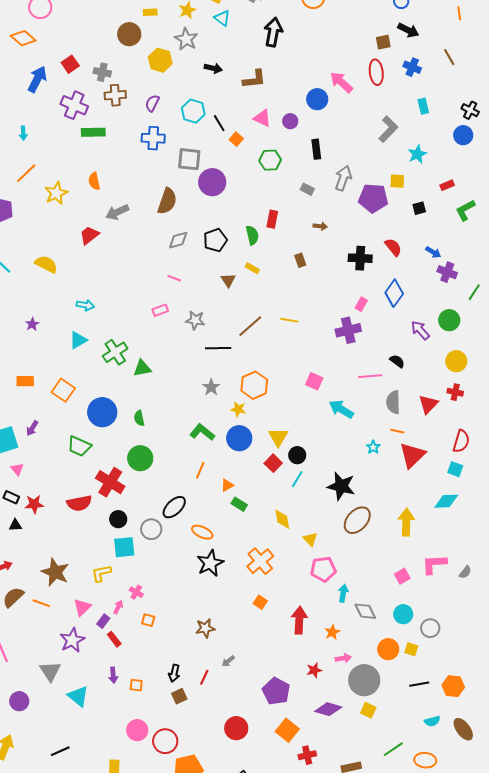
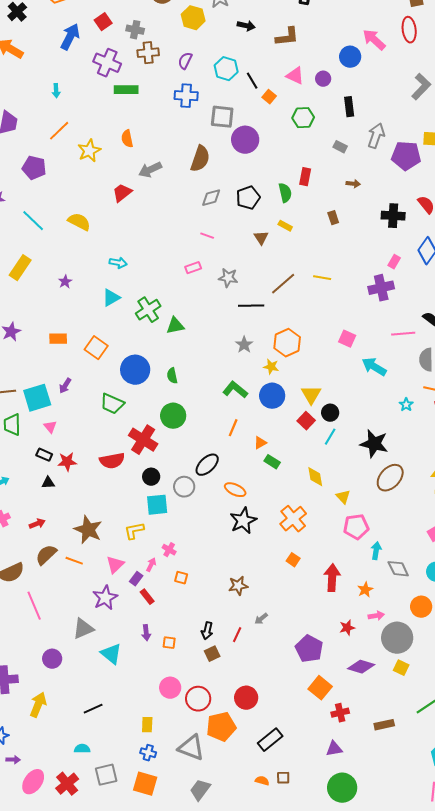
gray triangle: (50, 671) -> (83, 629), turned 40
red circle: (236, 728) -> (246, 698), moved

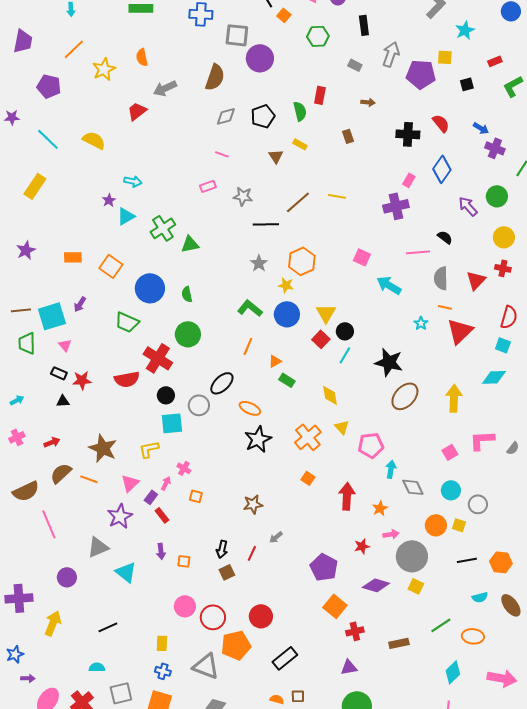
purple star: (65, 282) -> (109, 200), moved
yellow triangle: (343, 497) -> (342, 427), moved

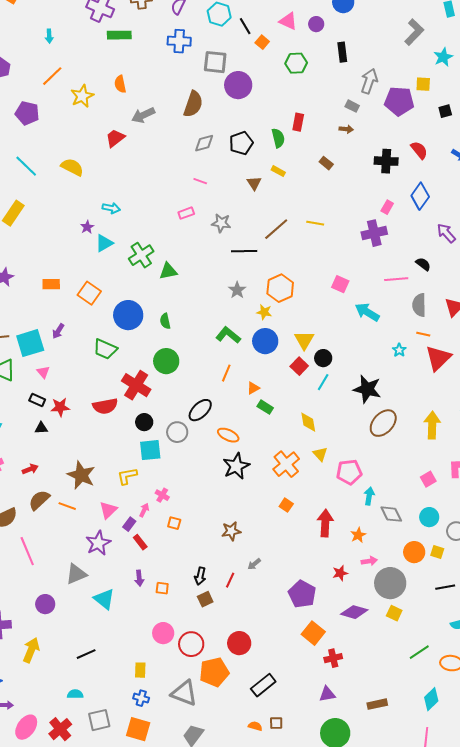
gray rectangle: (355, 65) -> (352, 106), moved
brown rectangle: (348, 136) -> (326, 163), turned -32
brown rectangle: (399, 643) -> (377, 704), moved

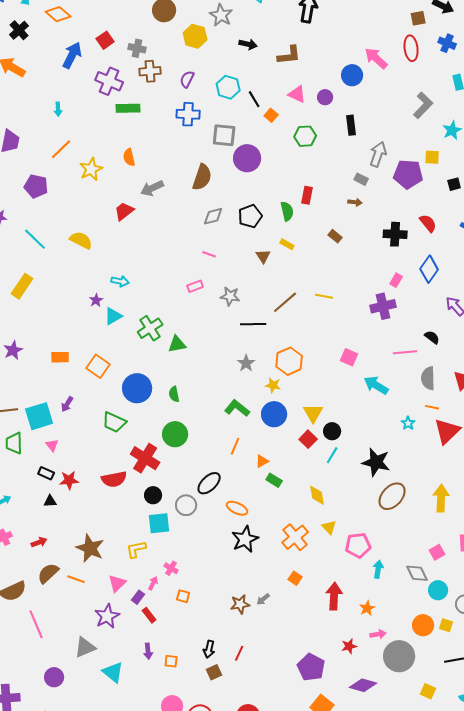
gray diamond: (391, 514) -> (417, 573), moved
gray arrow: (254, 564) -> (263, 599), moved
yellow square: (394, 613) -> (428, 691), moved

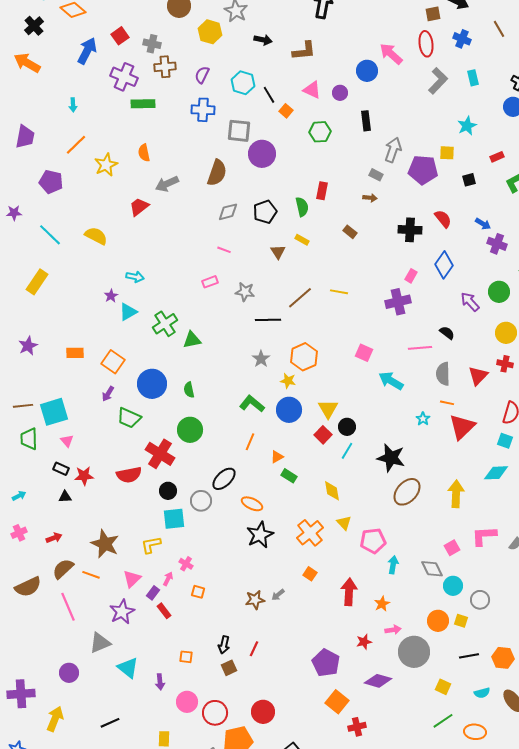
gray L-shape: (423, 105) -> (438, 81), moved
purple arrow: (67, 404) -> (108, 394), moved
pink line: (36, 624) -> (68, 607), moved
purple arrow: (148, 651) -> (160, 682), moved

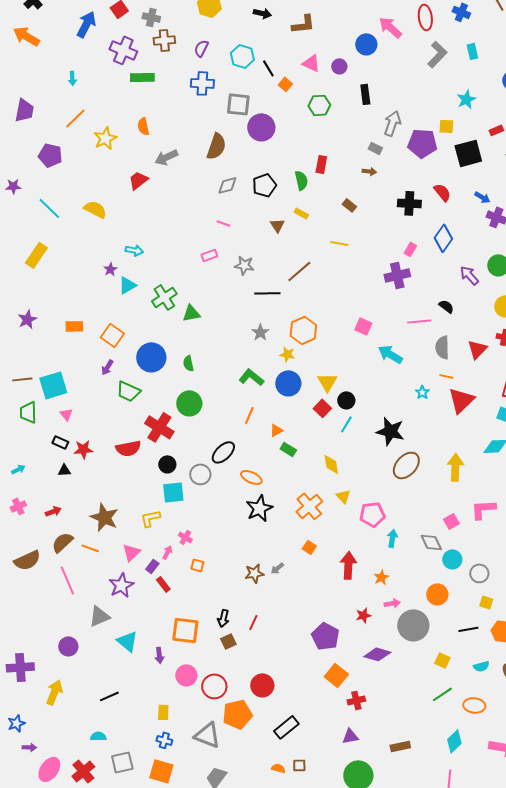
black square: (469, 180) -> (468, 153), size x2.0
yellow line: (339, 292) -> (339, 243), moved
yellow square: (461, 621) -> (486, 602), moved
orange square: (186, 657) -> (185, 630), size x2.0

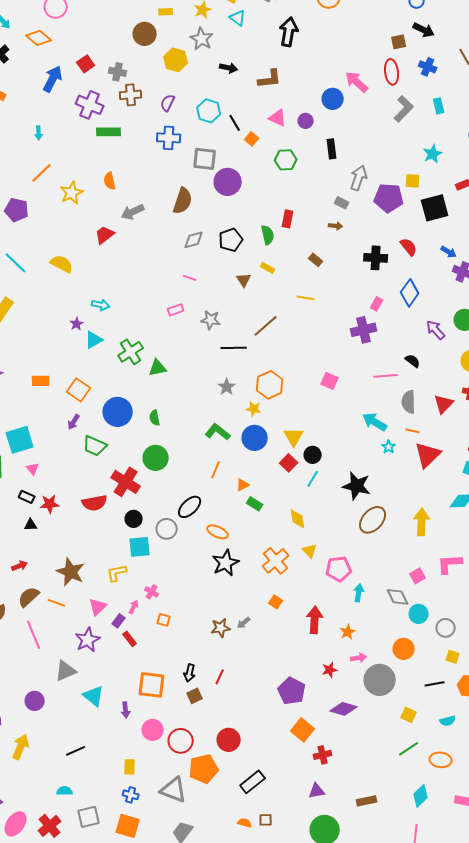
cyan arrow: (390, 354) -> (375, 422), moved

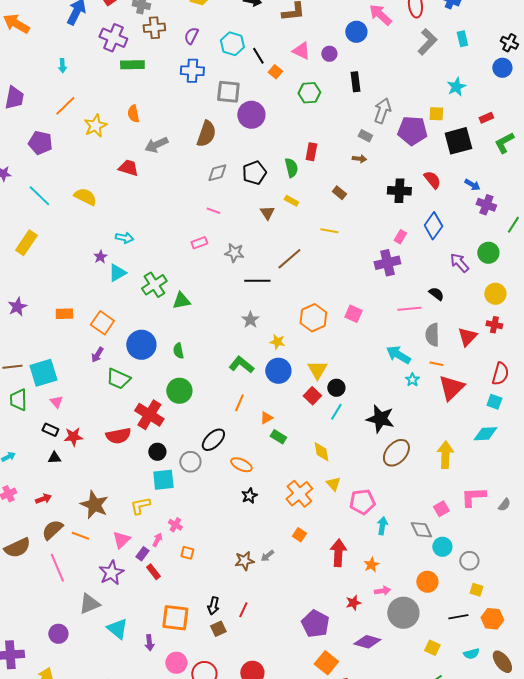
red trapezoid: (105, 235) -> (128, 168), turned 55
orange hexagon: (270, 385) -> (313, 318), moved
black star: (226, 563) -> (249, 496), size x0.6

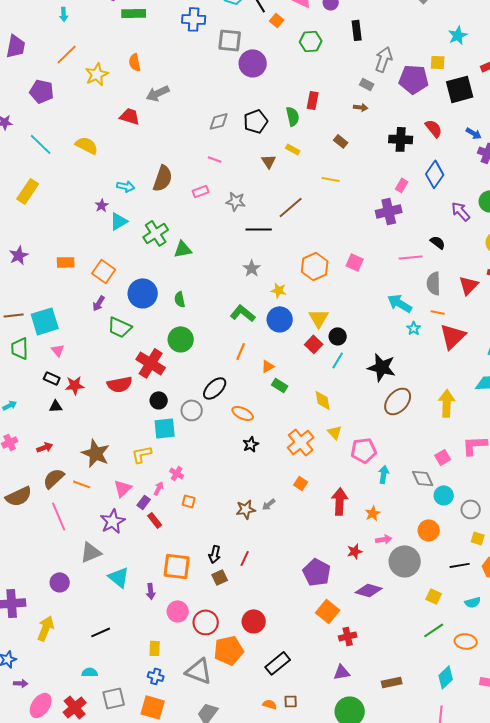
brown semicircle: (206, 134) -> (163, 178), moved

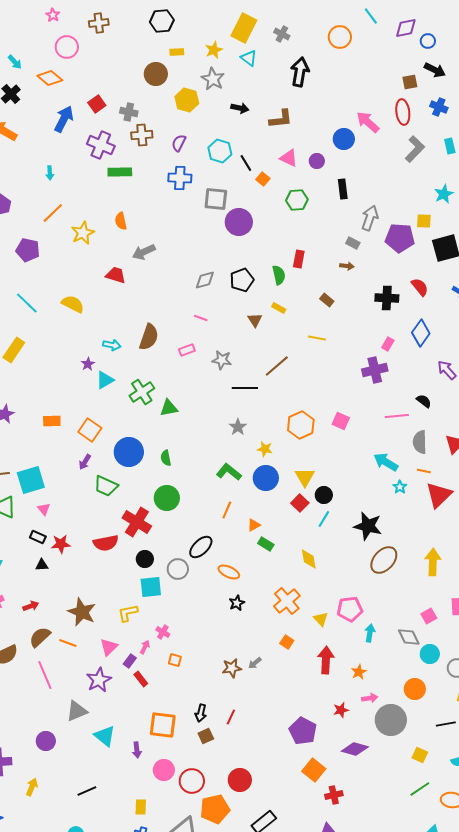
yellow triangle: (335, 432) -> (321, 619), moved
yellow arrow: (46, 628) -> (32, 787), size x0.7

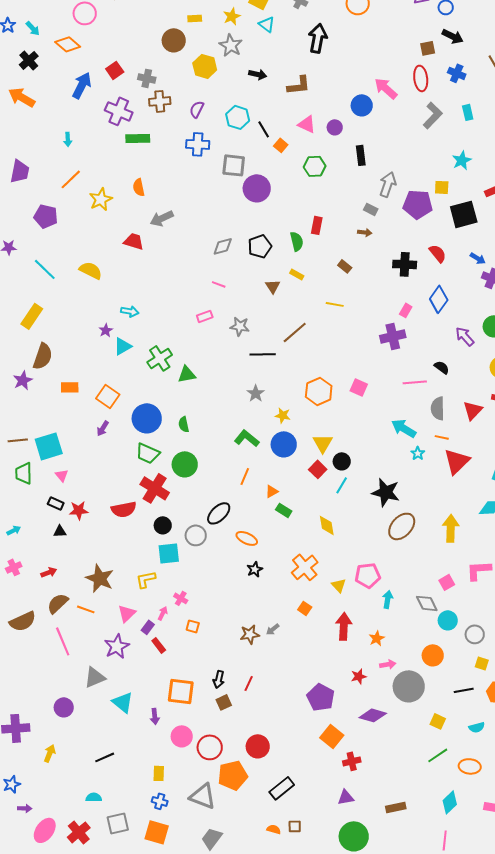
brown semicircle: (149, 337) -> (43, 356), moved
green trapezoid: (106, 486) -> (148, 453), moved

